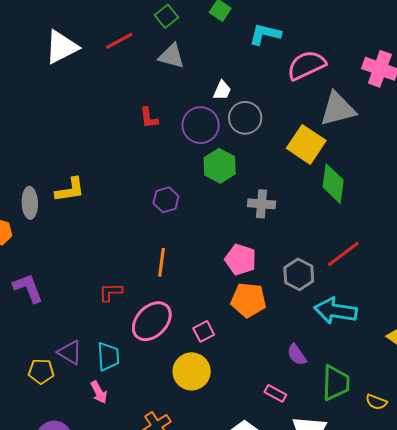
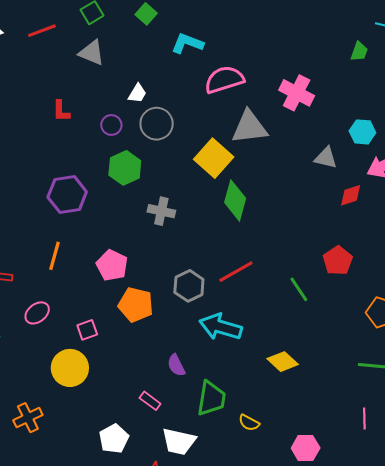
purple circle: (201, 125) -> (111, 125), size x0.6
purple hexagon: (166, 200) -> (67, 194), size x1.5
pink pentagon: (241, 260) -> (112, 265), moved
pink ellipse: (152, 321) -> (37, 313), size x0.6

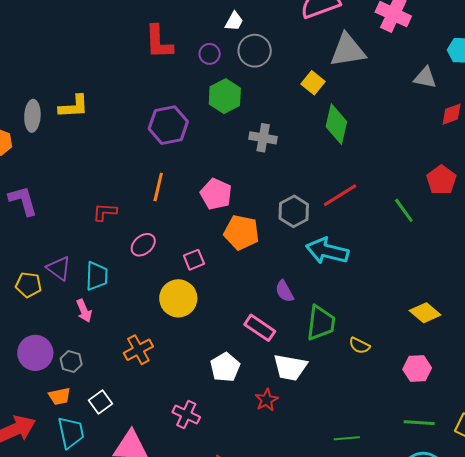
red L-shape: (61, 111) -> (159, 42), size x1.6
yellow square: (214, 158) -> (313, 83), size x0.6
yellow diamond: (283, 362) -> (425, 313), moved
pink rectangle: (150, 401) -> (260, 328), size x1.4

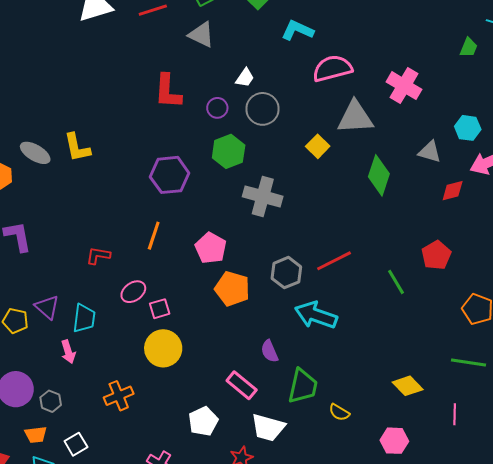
yellow L-shape: (74, 107) -> (77, 147), turned 76
gray ellipse: (32, 116) -> (35, 153), turned -68
green diamond: (336, 124) -> (379, 175), moved
gray cross: (263, 138) -> (263, 196), size x1.4
pink square: (194, 260) -> (160, 309), moved

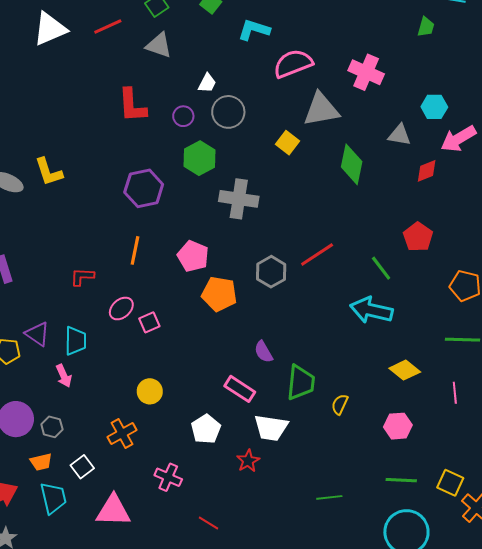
cyan arrow: (316, 315) -> (371, 310), moved
yellow circle: (163, 348) -> (150, 391), moved, size x0.7
orange cross: (119, 396) -> (122, 434), moved
yellow semicircle: (339, 412) -> (340, 404), turned 90

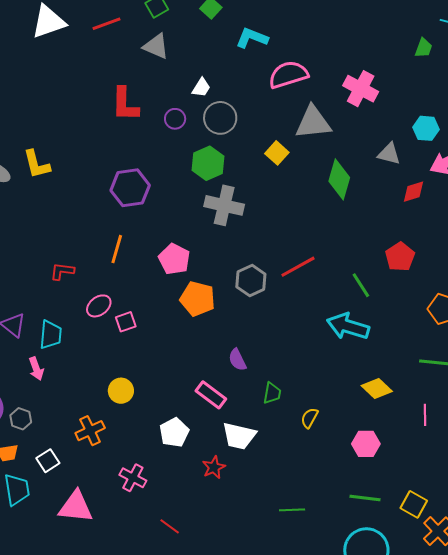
green hexagon: (200, 158) -> (208, 163), moved
green trapezoid: (301, 383) -> (272, 393), size x0.6

